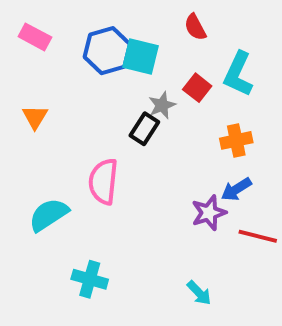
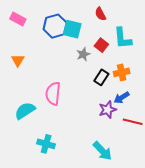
cyan L-shape: (238, 74) -> (123, 38), turned -30
black rectangle: (144, 129) -> (101, 77), moved
cyan arrow: (199, 293) -> (102, 151), size x1.5

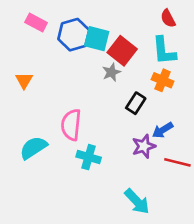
red semicircle: (100, 14) -> (168, 18), moved
pink rectangle: (18, 19) -> (36, 22), moved
red square: (101, 45) -> (122, 51), moved, size x1.5
orange cross: (122, 72) -> (163, 80), moved, turned 35
cyan cross: (46, 144) -> (89, 157), moved

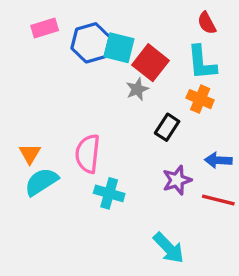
pink rectangle: (36, 22) -> (45, 28), turned -45
orange triangle: (24, 80) -> (30, 154), moved
blue arrow: (163, 130) -> (218, 160), moved, turned 35

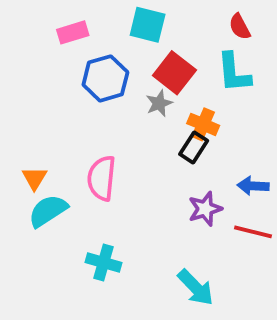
pink rectangle: (45, 28) -> (73, 32), moved
blue hexagon: (91, 43) -> (105, 78), moved
cyan square: (119, 48) -> (148, 25), moved
orange cross: (200, 99) -> (203, 124), moved
cyan cross: (109, 193) -> (103, 263), moved

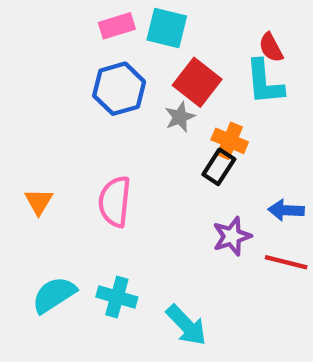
red semicircle: (240, 27) -> (271, 48), moved
pink rectangle: (73, 32) -> (117, 26), moved
cyan semicircle: (48, 211) -> (54, 295), moved
cyan arrow: (196, 287) -> (186, 325), moved

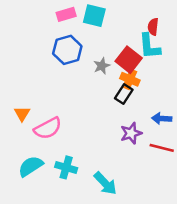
red semicircle: (271, 48) -> (153, 27), turned 35
red square: (197, 82) -> (129, 60), moved
pink semicircle: (115, 202) -> (48, 128), moved, turned -124

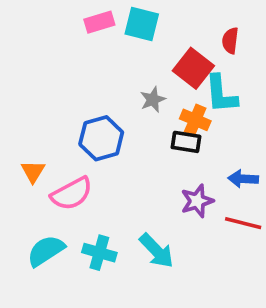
cyan L-shape: (149, 46) -> (221, 94), moved
blue hexagon: (67, 50) -> (101, 138), moved
red square: (129, 60) -> (193, 68), moved
black rectangle: (124, 94) -> (186, 142), turned 66
cyan arrow: (105, 183) -> (156, 251), moved

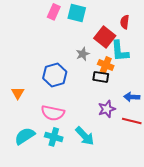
pink rectangle: (99, 22) -> (54, 12), turned -49
pink semicircle: (72, 194) -> (53, 113), moved, turned 40

